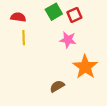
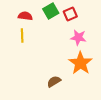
red semicircle: (18, 17) -> (25, 16), moved
pink star: (68, 40) -> (78, 38), moved

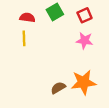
red square: (70, 14) -> (85, 15), moved
orange star: (80, 63) -> (83, 82), moved, turned 30

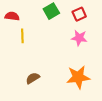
red semicircle: (27, 17) -> (12, 16), moved
brown semicircle: (58, 88) -> (33, 78), moved

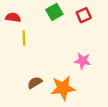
pink star: (79, 38) -> (83, 61), moved
orange star: (78, 77) -> (63, 88), moved

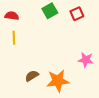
yellow line: (24, 38) -> (14, 38), moved
pink star: (83, 61) -> (86, 60), moved

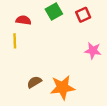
red semicircle: (12, 16) -> (23, 20), moved
pink star: (86, 60) -> (93, 51), moved

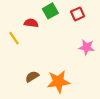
red semicircle: (23, 20) -> (31, 23), moved
yellow line: (15, 41) -> (14, 38), turned -32

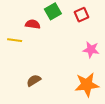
yellow line: (14, 38) -> (15, 40), turned -48
orange star: (58, 82) -> (87, 85), moved

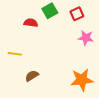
yellow line: (15, 40) -> (15, 54), moved
pink star: (91, 50) -> (86, 38), moved

